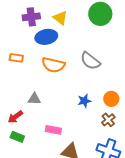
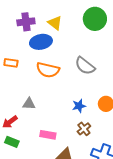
brown cross: (108, 120) -> (84, 129), moved

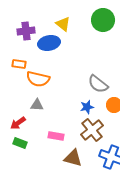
purple cross: (26, 22) -> (26, 31), moved
gray semicircle: (85, 66) -> (98, 84), moved
orange semicircle: (48, 70) -> (38, 79), moved
brown cross: (84, 129) -> (92, 130), size x1.6

